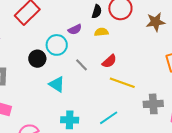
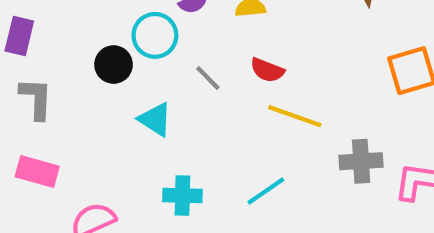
red semicircle: (109, 61) -> (267, 70), turned 63

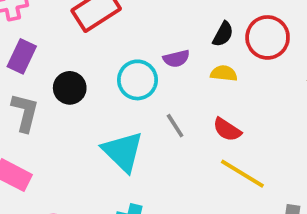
black circle: (114, 65) -> (70, 88), moved
cyan triangle: (155, 119) -> (123, 152), size x1.4

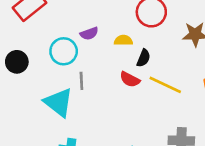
black semicircle: (223, 34) -> (144, 58), moved
gray line: (175, 126) -> (81, 81), moved, turned 36
yellow line: (242, 174) -> (165, 85), moved

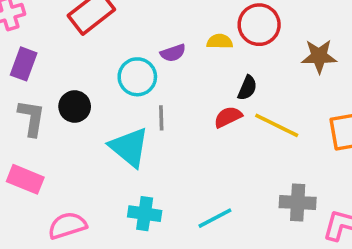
yellow semicircle: (123, 40) -> (220, 41), moved
black circle: (17, 62) -> (75, 107), moved
red semicircle: (130, 79) -> (228, 117), turned 126

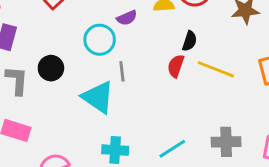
red semicircle: (228, 117) -> (176, 66), turned -40
gray cross: (298, 202) -> (226, 142), moved

